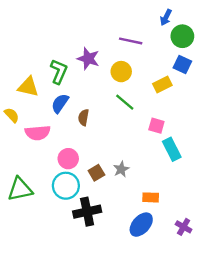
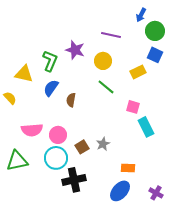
pink semicircle: (38, 133) -> (32, 130), moved

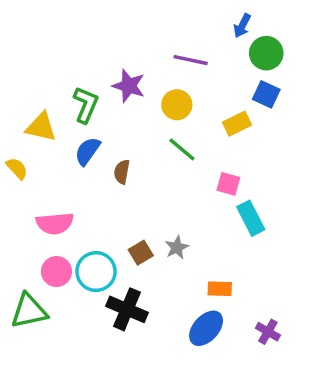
pink circle: (58, 135) -> (56, 272), moved
green triangle: (17, 161) -> (29, 311), moved
black cross: (74, 180) -> (127, 309), turned 35

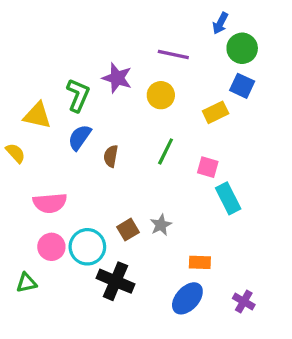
green line: (182, 149) -> (166, 151), moved, turned 76
green triangle: (29, 311) -> (26, 283), size x0.6

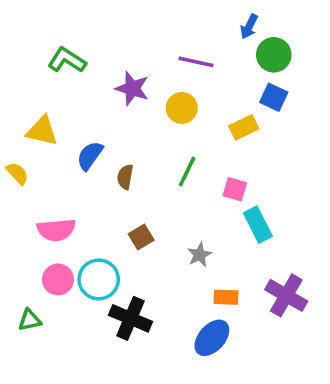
green L-shape: (78, 95) -> (67, 60), moved, turned -80
gray star: (161, 225) -> (199, 255), moved
brown square: (128, 230) -> (141, 237), moved
purple cross: (244, 302) -> (286, 295), moved, size x1.6

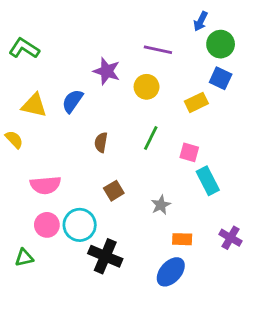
green L-shape: (67, 60) -> (24, 48), moved
blue semicircle: (90, 156) -> (72, 101), moved
purple cross: (286, 295) -> (231, 238), size x0.7

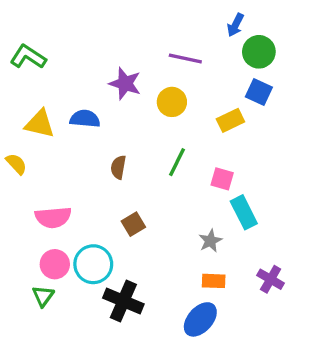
blue semicircle: (72, 101) -> (85, 119), turned 60
gray star: (161, 205) -> (210, 241), moved
green triangle: (24, 258) -> (43, 296), moved, turned -42

